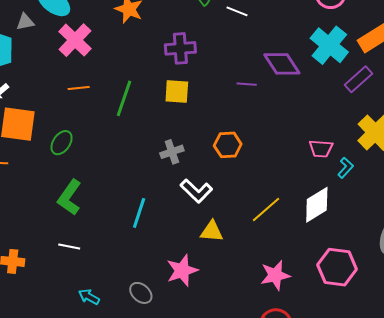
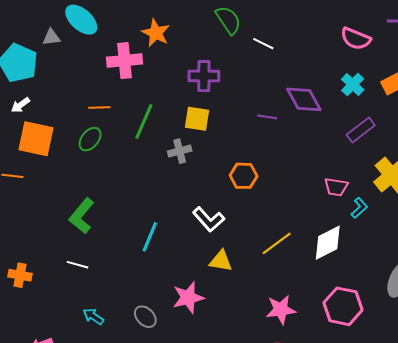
pink cross: (75, 40) -> (124, 61), moved, turned 36
cyan cross: (329, 45) -> (353, 85), size x0.6
purple rectangle: (359, 79) -> (361, 130), moved
green ellipse: (62, 143) -> (90, 139), moved
gray cross: (172, 152) -> (180, 151), moved

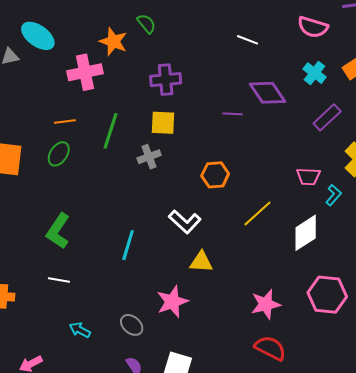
green semicircle: (228, 20) -> (146, 24), moved, size x0.7
white line: (263, 44) -> (247, 40), moved
yellow line: (277, 243) -> (257, 214), moved

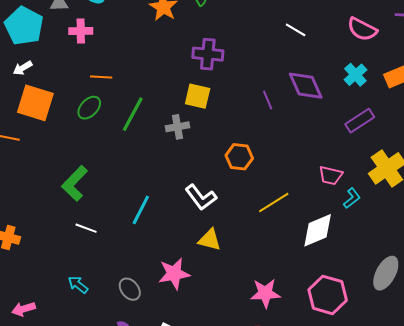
pink cross: (85, 72) -> (81, 31), moved, size x0.7
purple line: (233, 114) -> (268, 100), turned 54
green line: (110, 131) -> (133, 114), moved
white line: (59, 280) -> (86, 228), moved

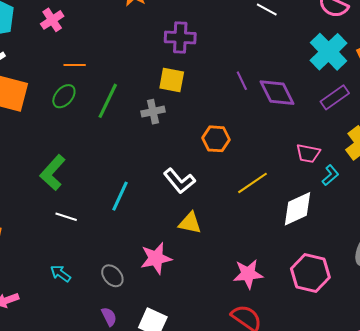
pink cross: (81, 31) -> (52, 20), turned -30
cyan cross: (355, 75) -> (329, 52), size x1.6
purple diamond: (306, 86) -> (277, 93), moved

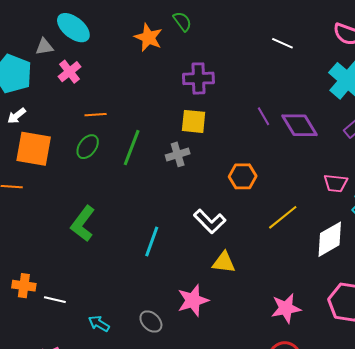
white line: (66, 217) -> (55, 300), moved

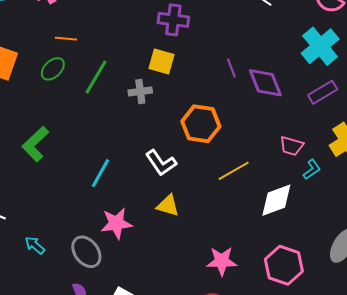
orange hexagon: (243, 176) -> (201, 124), size x1.4
pink star: (193, 300) -> (116, 223), moved
gray ellipse: (151, 321) -> (86, 252), size x1.4

